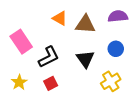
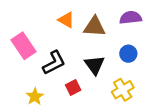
yellow star: (19, 82) -> (35, 96), moved
red square: (51, 83) -> (73, 87), moved

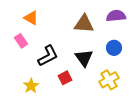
orange triangle: (66, 20) -> (31, 18), moved
pink rectangle: (24, 46) -> (21, 41), size x0.6

